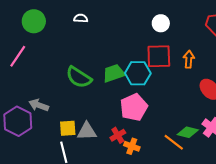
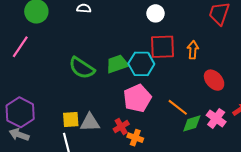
white circle: (161, 23) -> (156, 13), moved
gray arrow: (39, 105) -> (19, 135), moved
green diamond: (188, 132) -> (192, 123), turned -30
orange line: (174, 142) -> (178, 107), moved

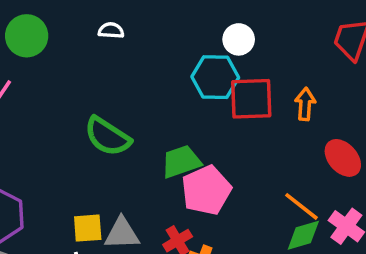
green trapezoid: (117, 64) -> (181, 162), moved
cyan hexagon: (141, 64) -> (215, 77), moved
orange line: (178, 107) -> (302, 206), moved

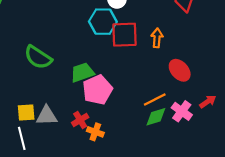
orange line: (302, 206) -> (155, 99), turned -65

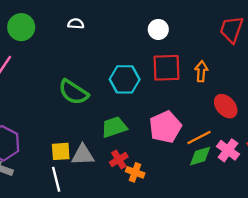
cyan hexagon: (103, 22) -> (125, 79), moved
green trapezoid: (82, 72) -> (114, 127), moved
pink pentagon: (97, 90) -> (165, 127), moved

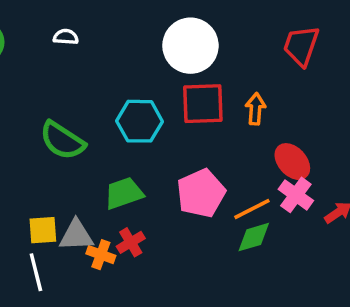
white circle: (158, 29) -> (190, 46), size x1.8
pink cross: (228, 150) -> (296, 195), moved
orange cross: (135, 172) -> (101, 255), moved

